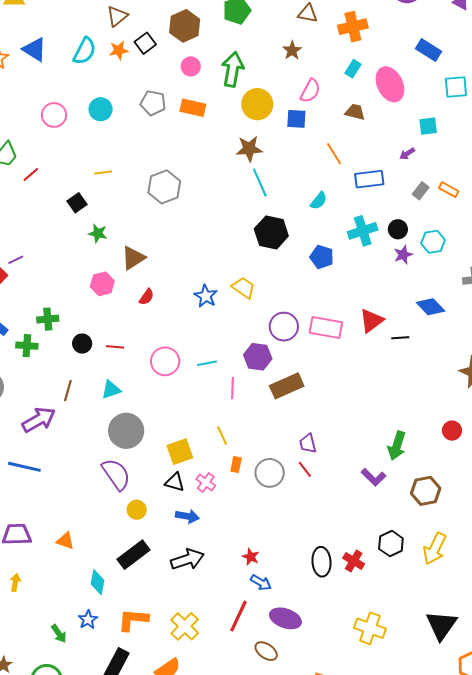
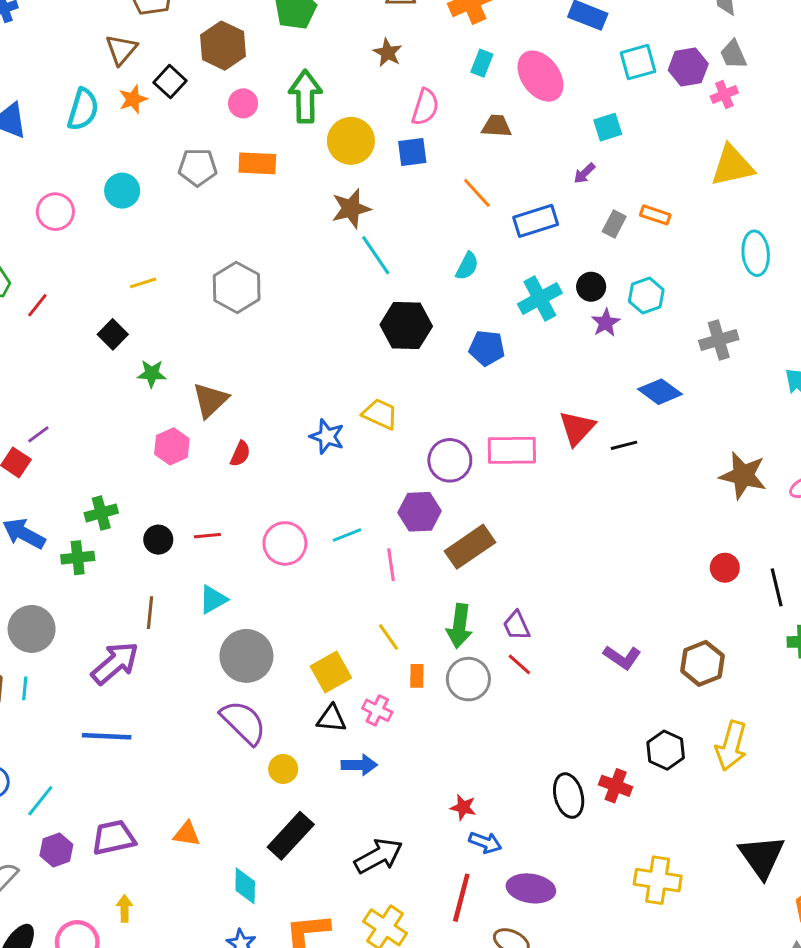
green arrow: (397, 446) -> (459, 626), moved
black arrow: (187, 559) -> (379, 856), moved

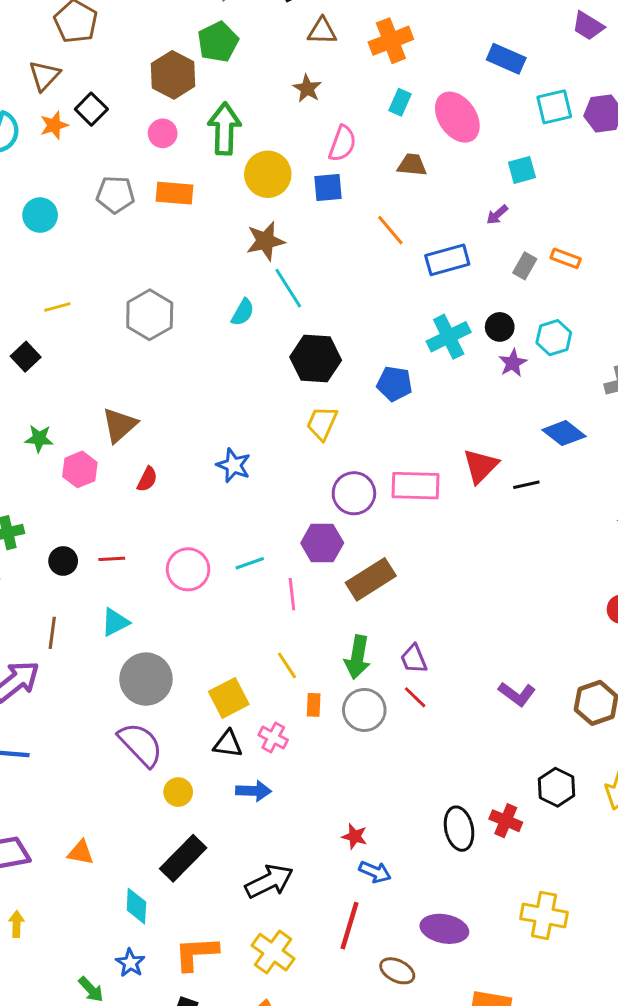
brown hexagon: (223, 46) -> (173, 75), moved
cyan semicircle: (467, 266) -> (243, 312), moved
green star: (152, 374) -> (39, 439), moved
yellow trapezoid: (380, 414) -> (322, 423), moved, turned -93
purple ellipse: (531, 888) -> (444, 929), moved

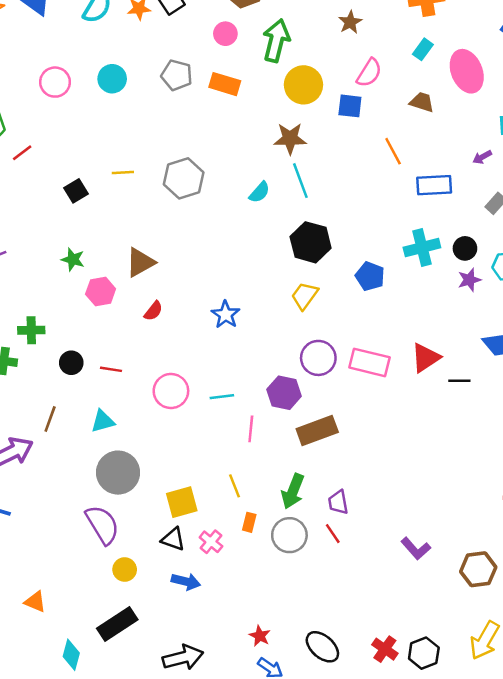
yellow line: (57, 307) -> (123, 173), moved
black hexagon: (557, 787) -> (424, 653), moved
black ellipse: (459, 829) -> (322, 647), moved, turned -48

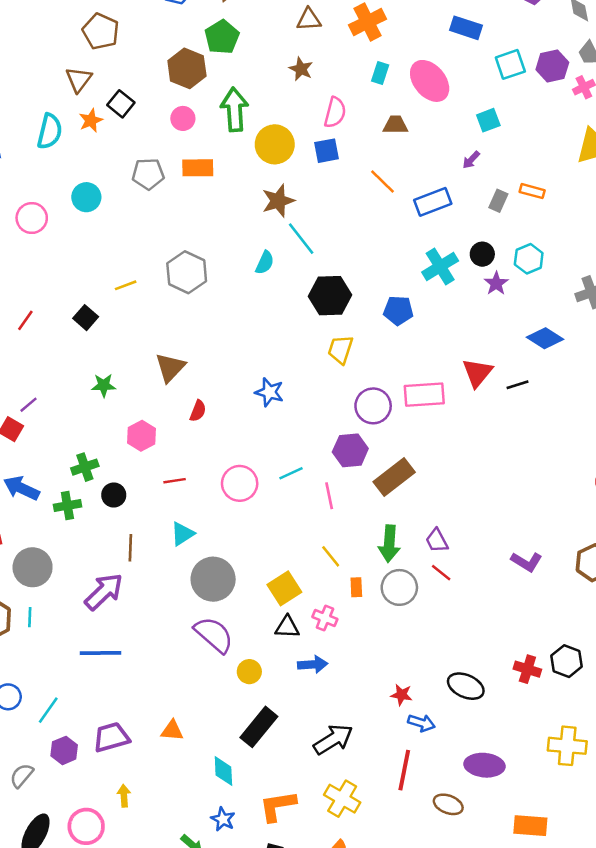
red line: (22, 153) -> (25, 320), moved
pink hexagon: (101, 292) -> (141, 436), moved
black circle: (71, 363) -> (114, 495), moved

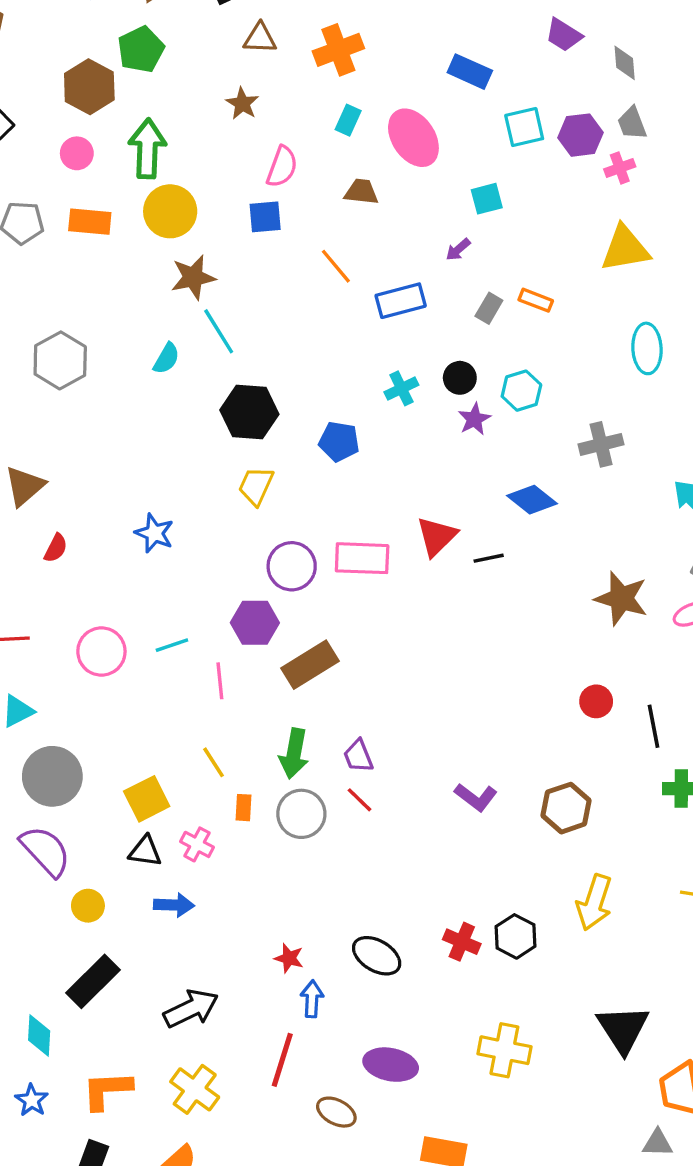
yellow circle: (275, 144) -> (170, 211), moved
cyan cross: (440, 266) -> (401, 388), size x0.7
blue arrow: (421, 723) -> (312, 999), turned -110

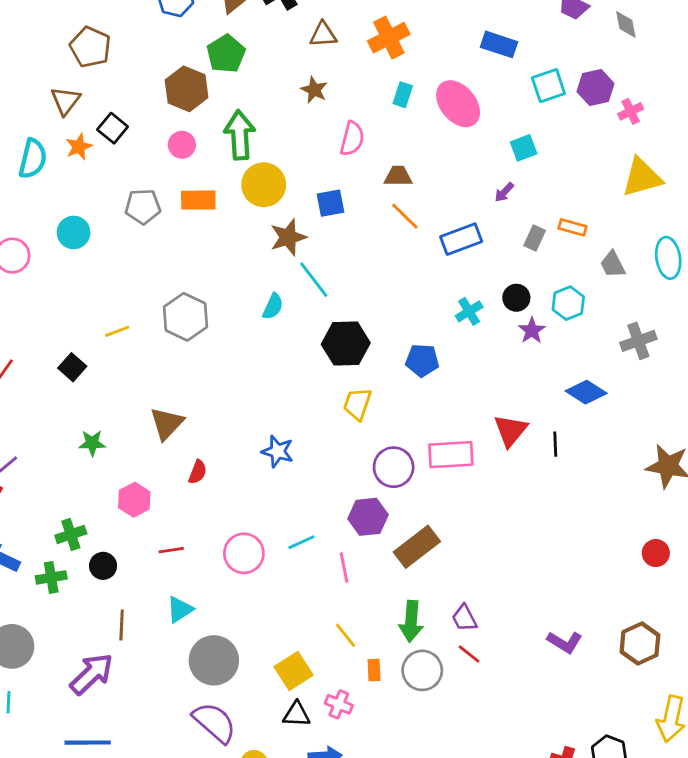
gray trapezoid: (632, 123) -> (613, 264), moved
brown trapezoid: (361, 192) -> (398, 176), moved
blue square: (265, 217) -> (330, 203), moved
black line: (489, 558) -> (555, 444), turned -75

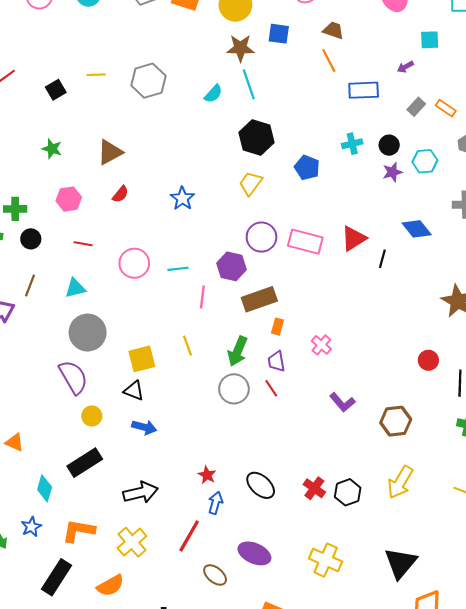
orange rectangle: (374, 670) -> (277, 327), moved
pink cross: (339, 704) -> (321, 345), moved

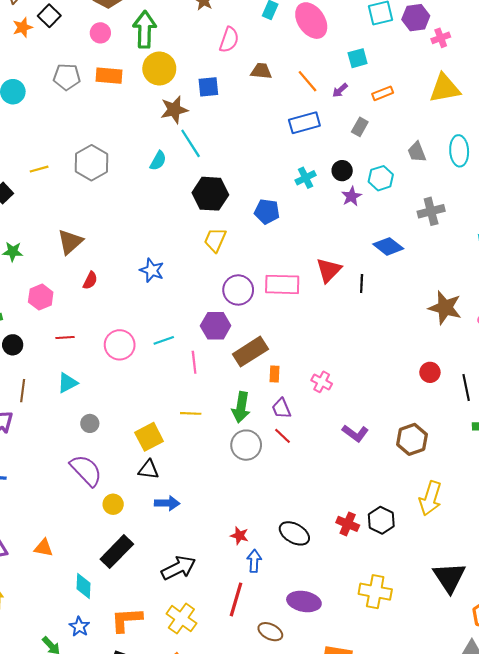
orange line: (329, 60) -> (308, 81), moved
orange rectangle: (446, 108) -> (383, 93), moved, turned -42
gray circle: (88, 333) -> (90, 423), size x0.5
yellow line: (187, 346) -> (191, 413), turned -54

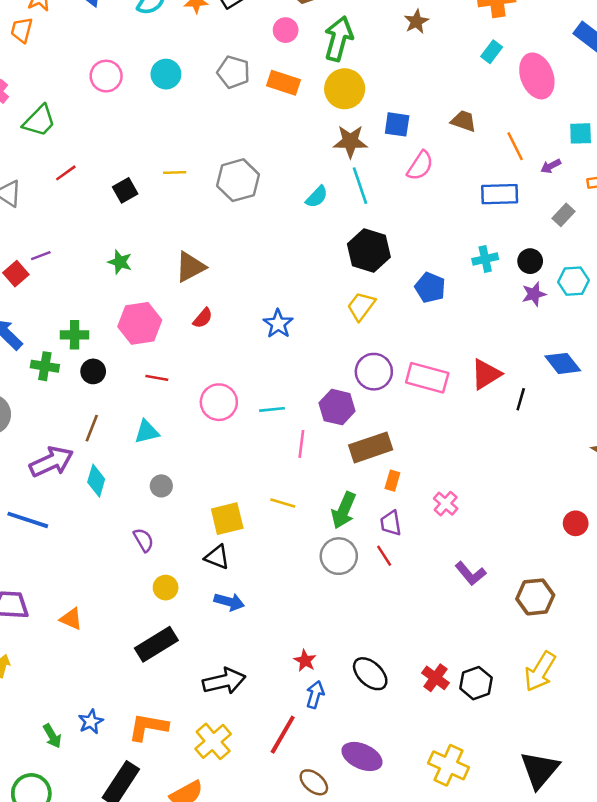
pink semicircle: (229, 40) -> (420, 166), moved
pink hexagon: (41, 297) -> (140, 323), size x1.4
purple semicircle: (86, 470) -> (143, 540), size x0.6
cyan diamond: (84, 586) -> (96, 481), moved

